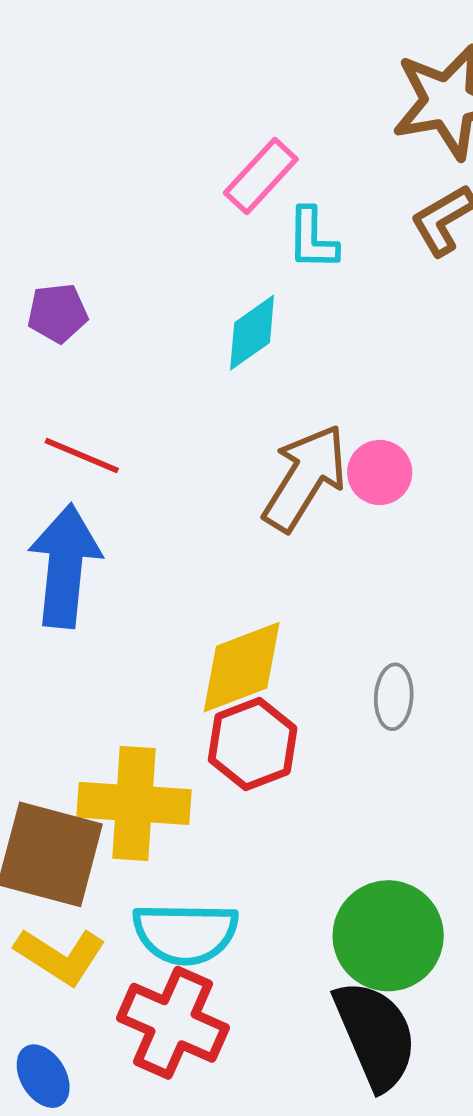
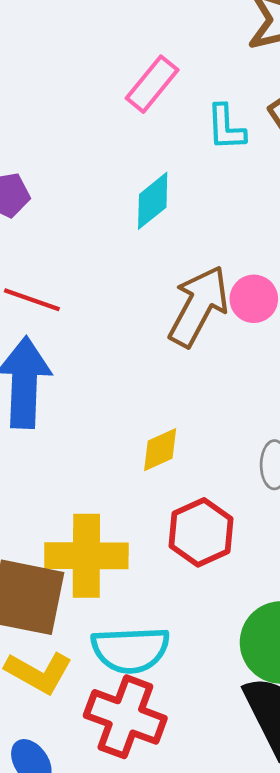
cyan L-shape: (312, 239) -> (226, 127), moved
yellow diamond: (242, 667) -> (160, 450), size x0.6
red hexagon: (253, 744) -> (201, 532), moved

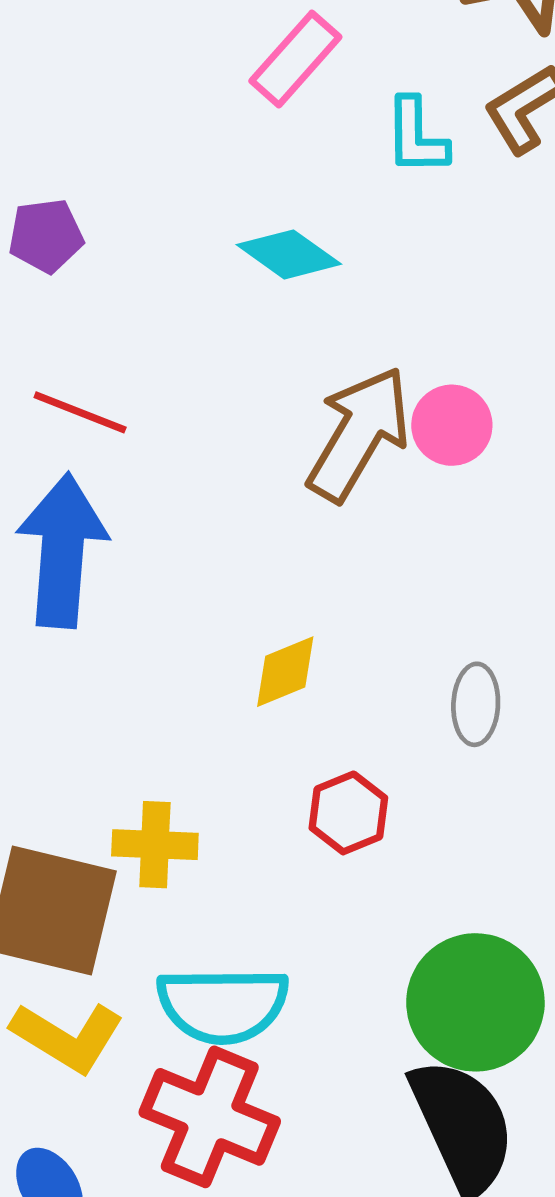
cyan diamond: (153, 201) -> (289, 254), turned 72
red hexagon: (201, 532) -> (348, 813), size x0.7
yellow cross: (86, 556) -> (155, 845), size x0.6

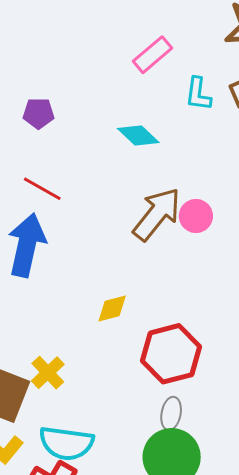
gray ellipse: (476, 704) -> (171, 414), moved
red hexagon: (348, 813) -> (171, 354), moved, size x1.8
yellow cross: (155, 845) -> (48, 373), turned 36

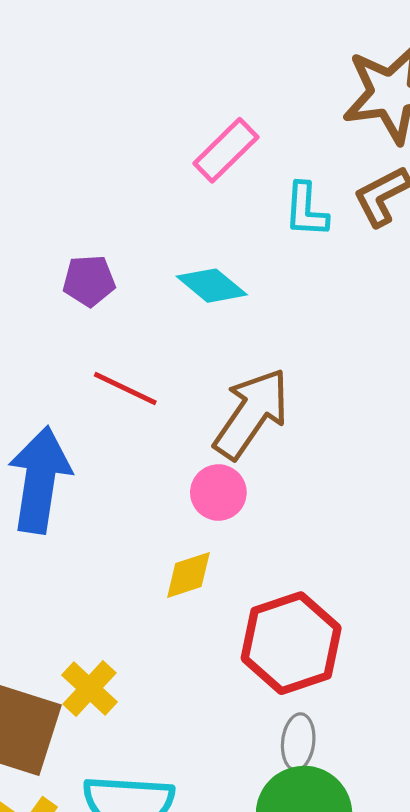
purple pentagon: (38, 113) -> (89, 281), moved
red line: (42, 189) -> (125, 388), moved
pink circle: (196, 216) -> (218, 492), moved

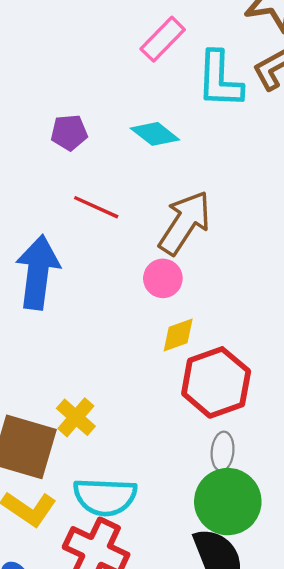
cyan L-shape: (306, 210) -> (220, 80), size x1.5
yellow diamond: (188, 575) -> (178, 335), moved

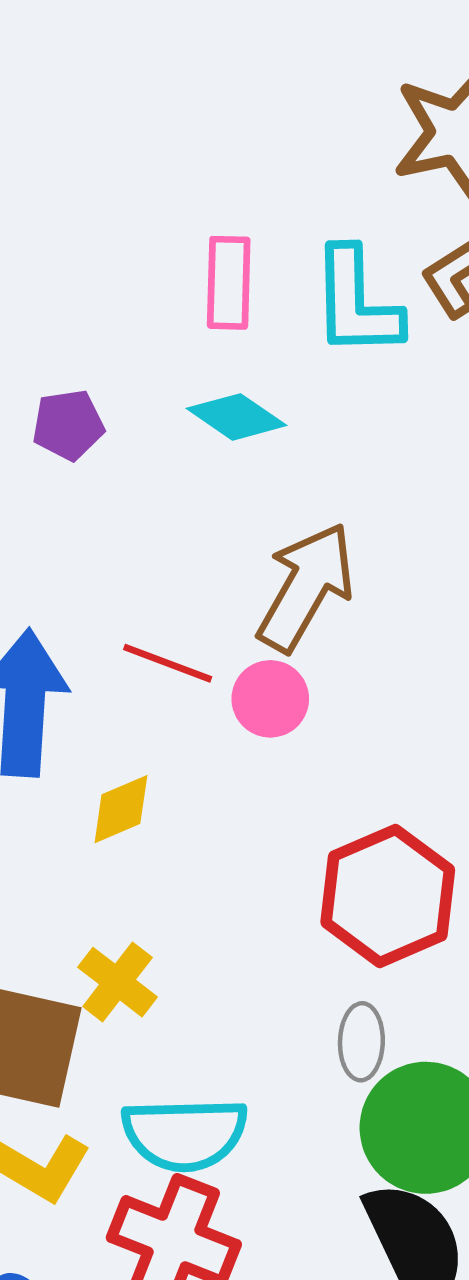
pink rectangle: (163, 39) -> (229, 283), moved, turned -39
red line: (96, 207) -> (168, 663), moved
yellow diamond: (178, 335) -> (121, 809), moved
gray ellipse: (223, 451) -> (361, 1042), moved

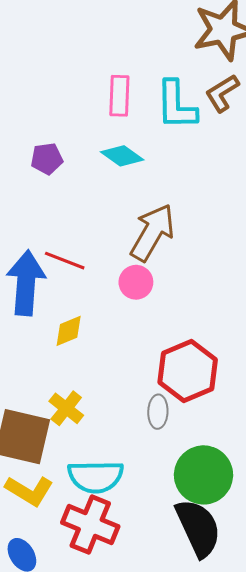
red line: (168, 663) -> (65, 261), moved
gray ellipse: (361, 1042) -> (158, 412), moved

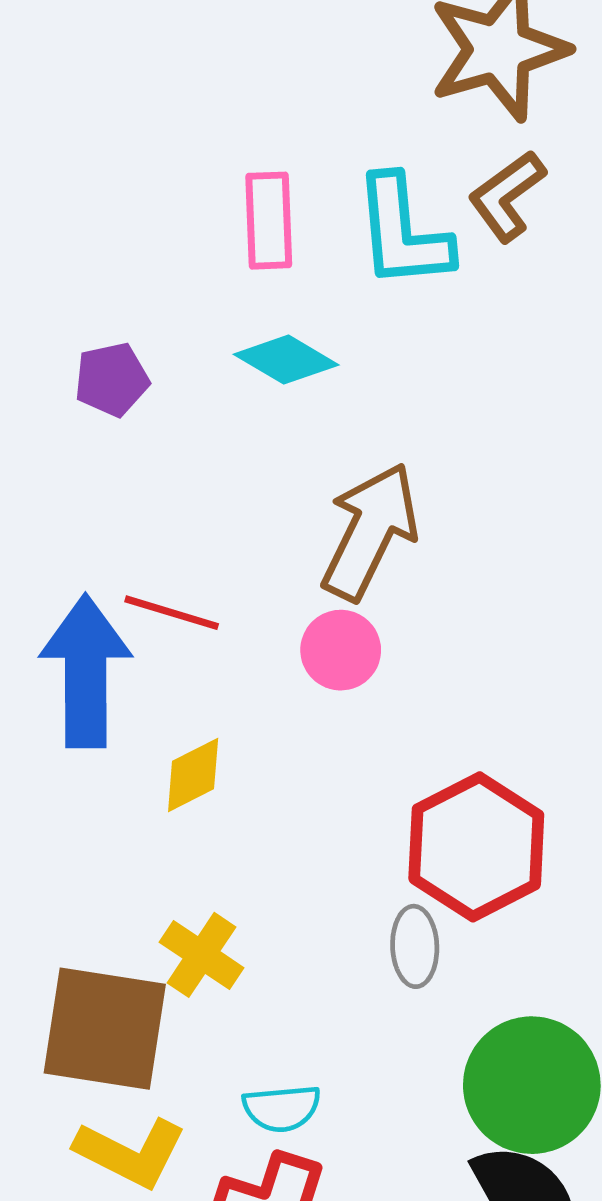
cyan semicircle: (96, 477) -> (282, 1108), size x0.6

